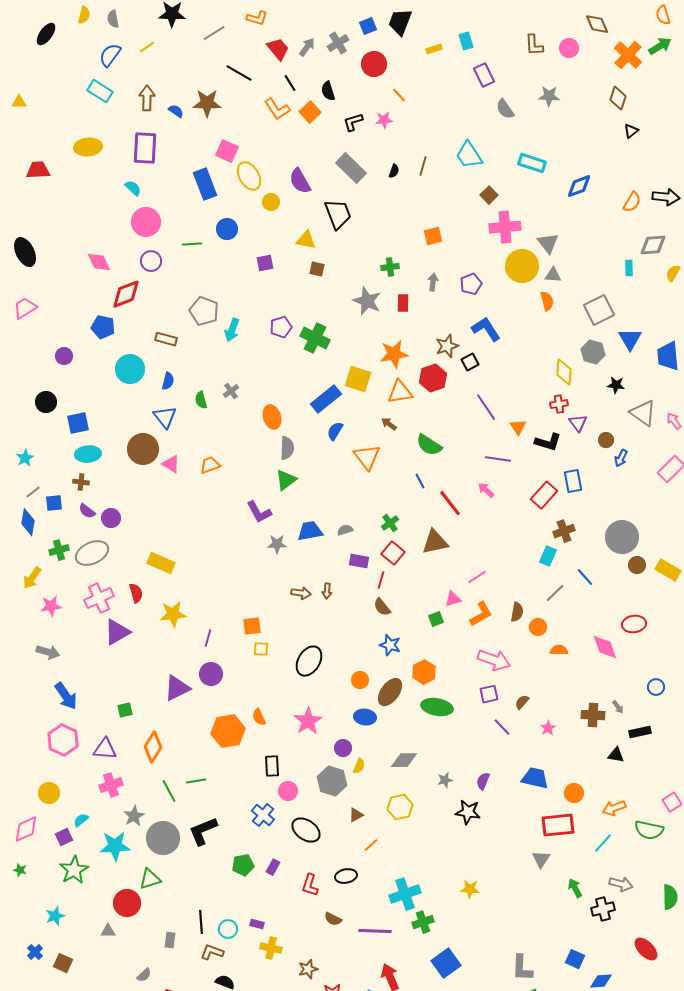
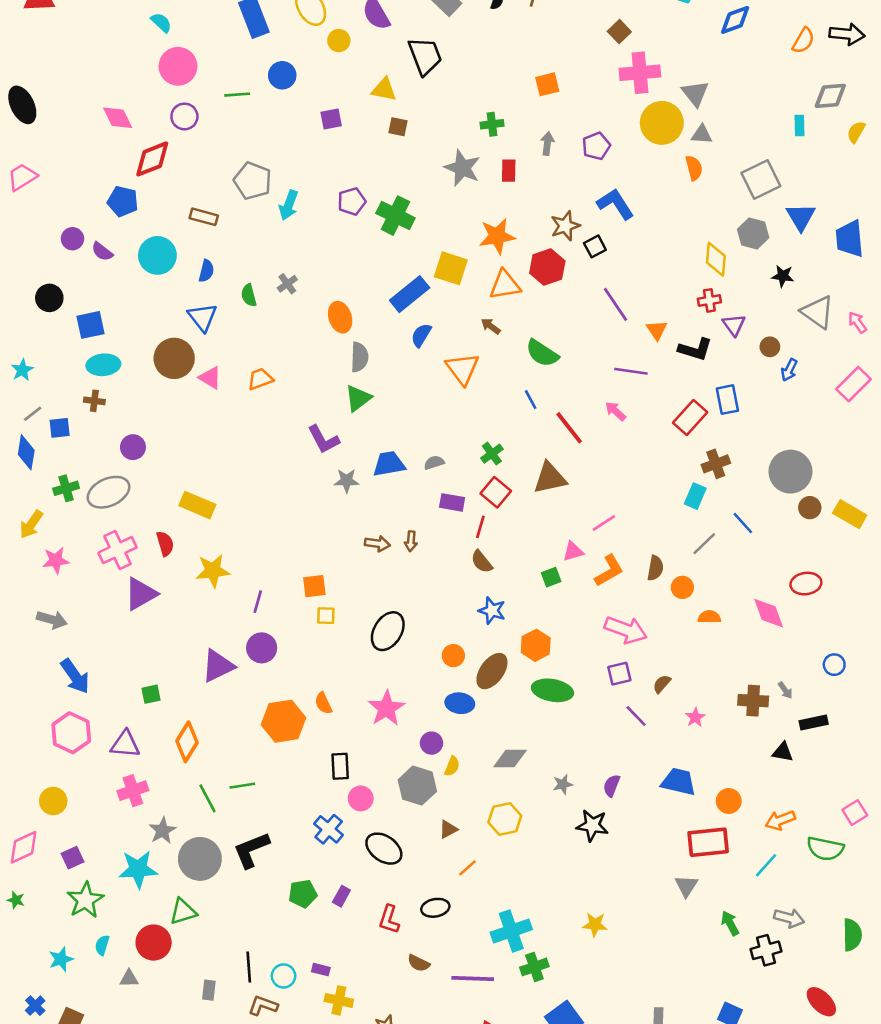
purple semicircle: (87, 511) -> (102, 252), moved
cyan semicircle: (81, 820) -> (102, 945), moved, turned -35

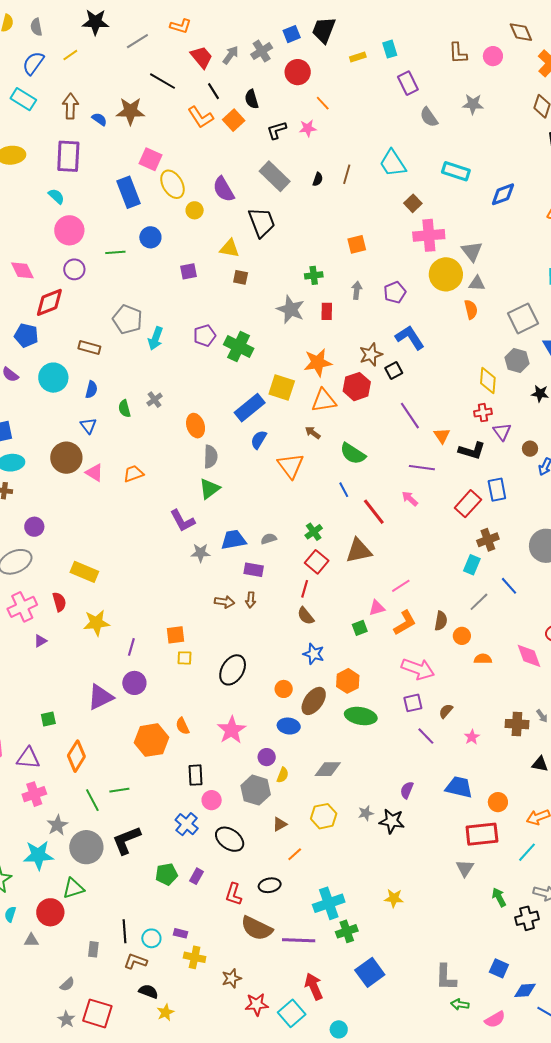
blue triangle: (202, 317) -> (88, 426), size x0.7
purple rectangle: (452, 502) -> (254, 570), moved
purple triangle: (141, 594) -> (40, 641), size x0.5
gray star: (563, 784) -> (366, 813), moved
brown semicircle: (419, 963) -> (257, 928), size x1.8

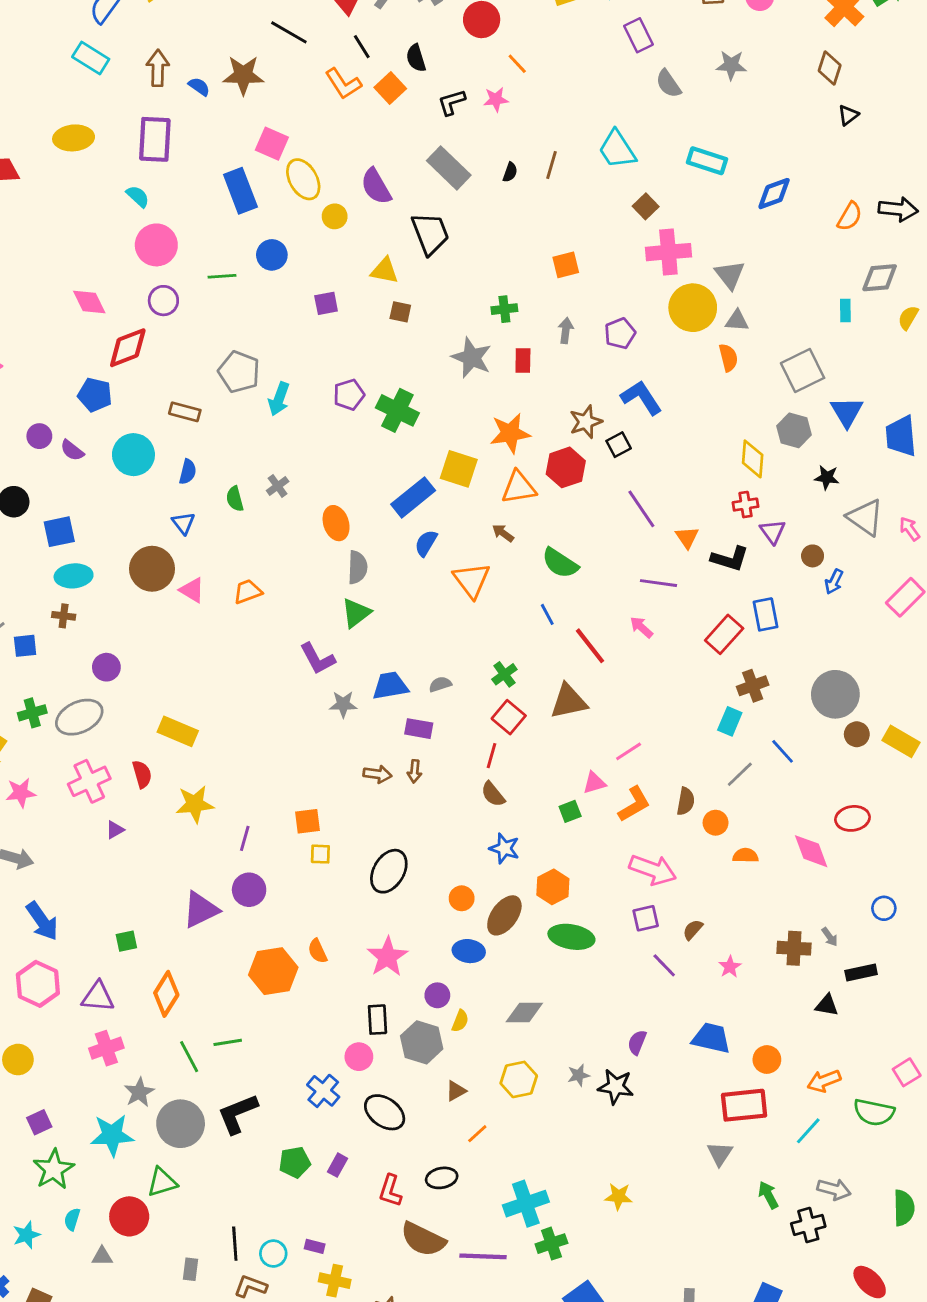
black rectangle: (196, 775) -> (377, 1020), moved

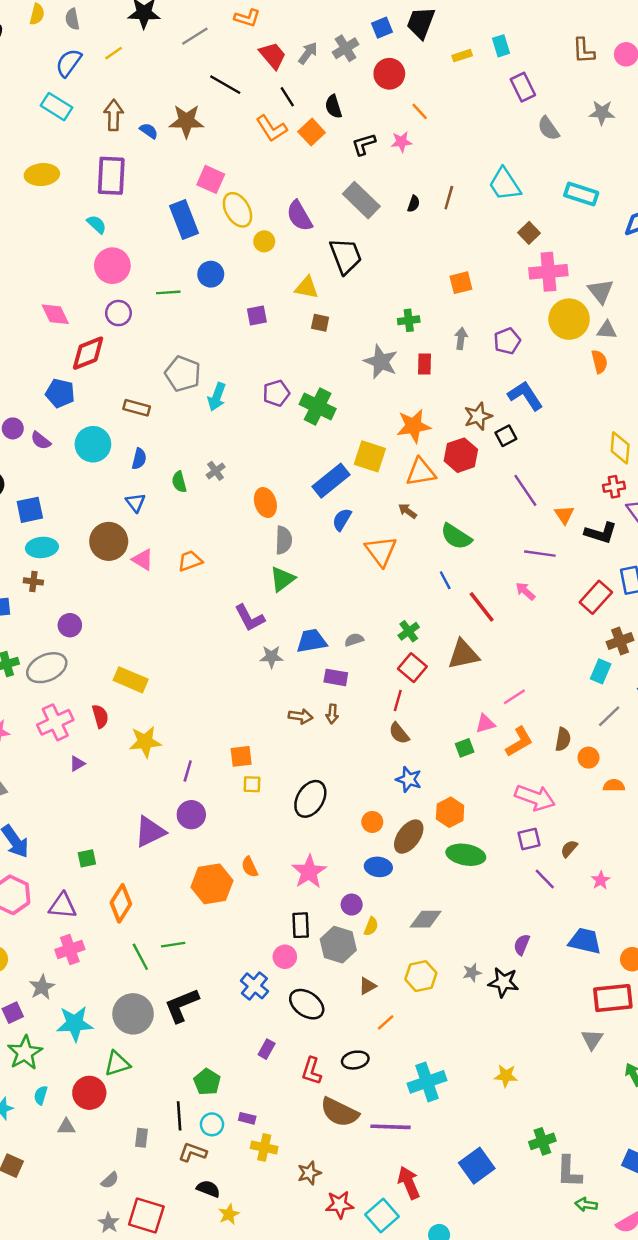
gray star: (139, 1092) -> (42, 987), moved
green pentagon: (295, 1162) -> (207, 1082), moved, turned -30
green cross: (551, 1244) -> (542, 1141), moved

